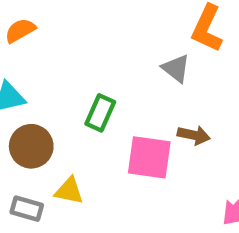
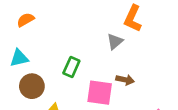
gray triangle: (176, 68) -> (115, 42), turned 42

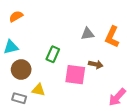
orange L-shape: (133, 19) -> (112, 37), moved
gray triangle: (115, 42) -> (88, 34), turned 32

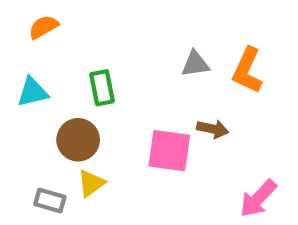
green rectangle: (53, 54) -> (102, 88), moved, turned -35
brown circle: (21, 70) -> (78, 140), moved
yellow triangle: (38, 90) -> (91, 183), turned -48

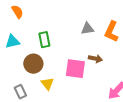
orange semicircle: (43, 27) -> (17, 12), turned 88
yellow triangle: (91, 183) -> (47, 84), moved, turned -32
gray rectangle: (50, 201) -> (20, 92), turned 48

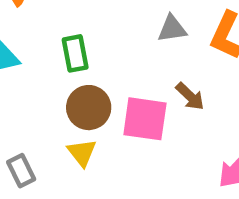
brown arrow: (95, 59) -> (190, 96), turned 32
brown circle: (33, 64) -> (89, 108), moved

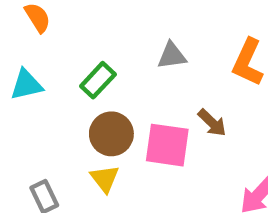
gray triangle: (172, 29) -> (172, 56), moved
green rectangle: (75, 53) -> (98, 80), turned 54

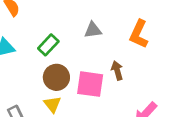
brown arrow: (212, 123) -> (117, 71), turned -150

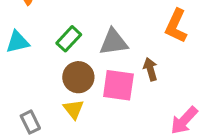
gray triangle: (93, 30) -> (114, 42), moved, size x1.4

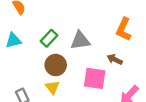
brown arrow: (150, 69) -> (115, 59), moved, turned -48
pink square: (118, 85) -> (95, 78), moved

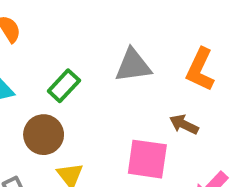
gray triangle: (80, 41) -> (133, 65), moved
brown circle: (56, 65) -> (44, 135), moved

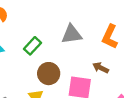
brown circle: (44, 135) -> (49, 74), moved

